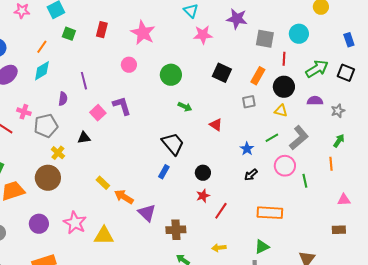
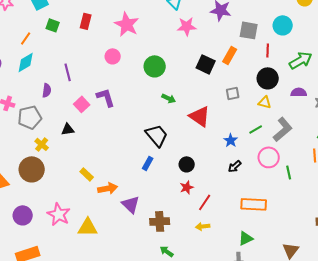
orange rectangle: (258, 76) -> (230, 55), moved
red triangle: (216, 125) -> (200, 116), size x1.6
orange arrow: (124, 197) -> (108, 188), turned 138
yellow arrow: (219, 248) -> (203, 226), moved

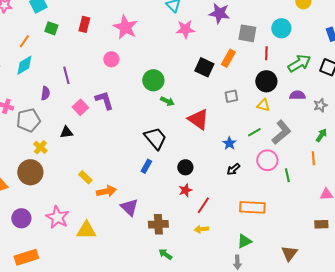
green circle: (155, 66) -> (153, 80), moved

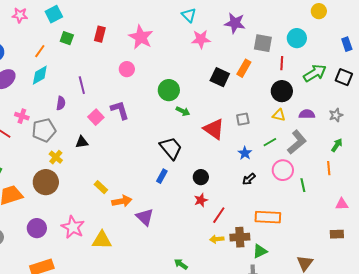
purple semicircle: (297, 95) -> (307, 114), moved
gray square: (231, 96) -> (243, 119), moved
brown cross: (158, 224) -> (240, 237), moved

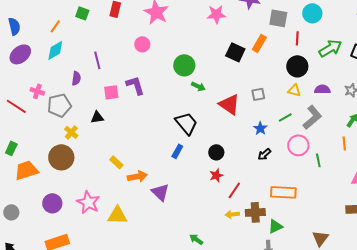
pink square: (96, 117) -> (111, 92), turned 35

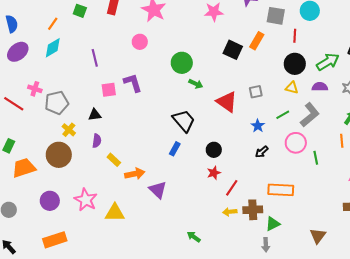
green arrow: (330, 48) -> (328, 62), moved
purple semicircle: (76, 78) -> (97, 141), moved

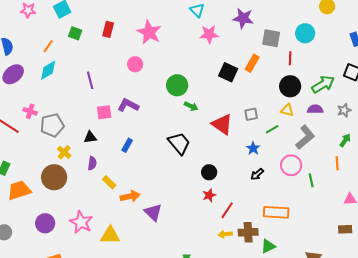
purple L-shape: (133, 83) -> (128, 105), turned -45
green line: (283, 115) -> (272, 129), moved
blue rectangle: (175, 149) -> (127, 145), moved

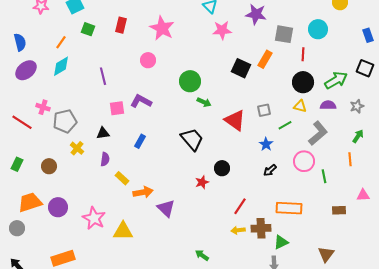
brown circle: (54, 177) -> (49, 166), moved, size x0.6
orange trapezoid: (19, 190) -> (30, 202), moved
red star: (209, 195) -> (202, 182), moved
purple circle: (45, 223) -> (58, 207), moved
brown rectangle: (345, 229) -> (339, 210), moved

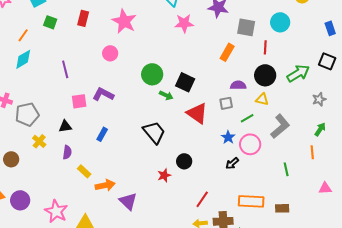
black square: (241, 68) -> (185, 82), moved
purple semicircle: (328, 105) -> (238, 85), moved
pink circle: (304, 161) -> (250, 144), moved
brown rectangle: (339, 210) -> (282, 208), moved

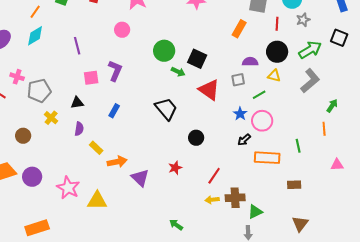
purple L-shape: (103, 94) -> (115, 71), turned 85
gray star: (319, 99) -> (303, 20), moved
gray L-shape: (280, 126) -> (310, 81), moved
red star: (164, 175) -> (175, 168), moved
orange rectangle: (251, 201) -> (267, 158), moved

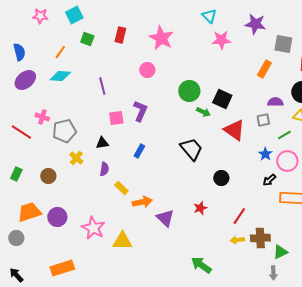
cyan diamond: (35, 36) -> (60, 76), turned 35
green arrow: (176, 225) -> (201, 265), size x1.5

